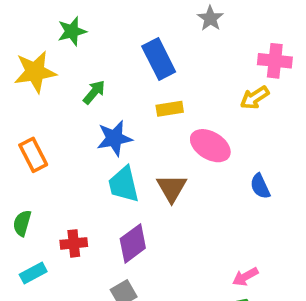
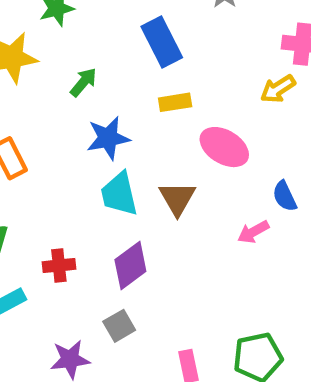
pink arrow: (245, 277) -> (253, 232), moved

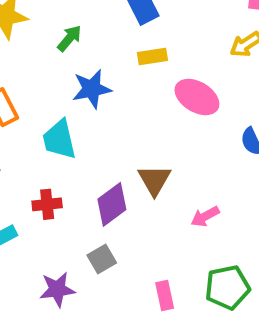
cyan trapezoid: (119, 194) -> (59, 140), moved
brown triangle: (177, 198) -> (154, 180), moved
pink arrow: (253, 232) -> (205, 217), moved

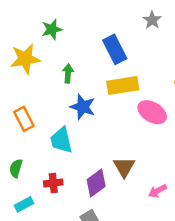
green arrow: (69, 38) -> (68, 73), turned -36
yellow rectangle: (152, 56) -> (123, 85), size x1.6
blue star: (92, 89) -> (83, 107), turned 30

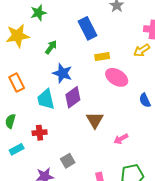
green arrow: (68, 73) -> (51, 47), turned 32
yellow rectangle: (123, 85) -> (102, 57), moved, size x0.6
purple diamond: (96, 183) -> (73, 97), moved

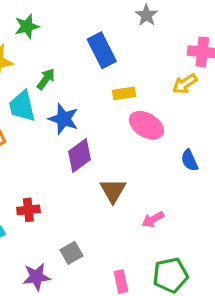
cyan trapezoid: (46, 99) -> (22, 106), moved

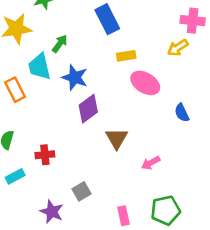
purple star: (36, 277) -> (52, 212), turned 30

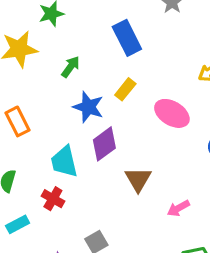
yellow rectangle: (126, 56) -> (125, 89), moved, turned -42
cyan trapezoid: (39, 67) -> (64, 162), moved
red cross: (45, 155) -> (53, 199), turned 36

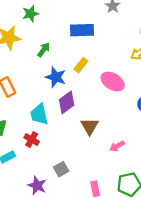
blue rectangle: (127, 38) -> (82, 30), turned -65

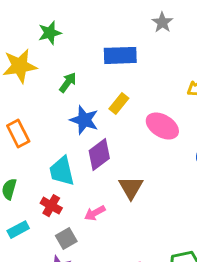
pink arrow: (117, 146) -> (95, 213), moved
gray square: (61, 169) -> (66, 239), moved

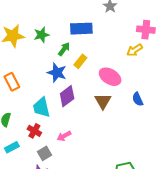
green star: (50, 33) -> (42, 35), moved
green arrow: (68, 82) -> (64, 49), moved
brown triangle: (131, 188) -> (103, 101), moved

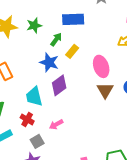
pink ellipse: (110, 77) -> (101, 66), turned 40
brown triangle: (103, 101) -> (105, 90), moved

